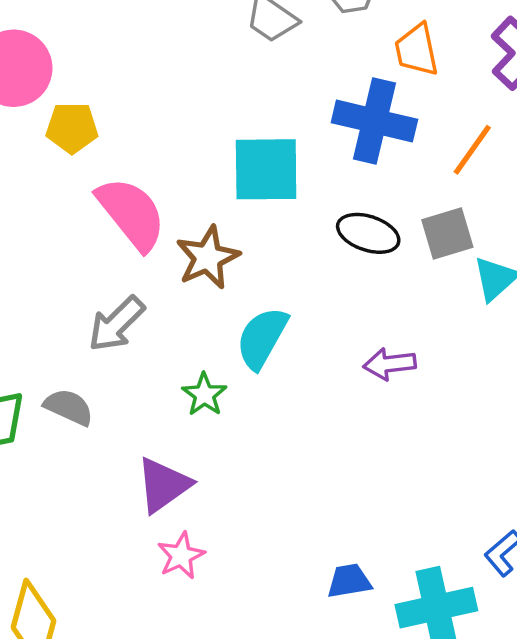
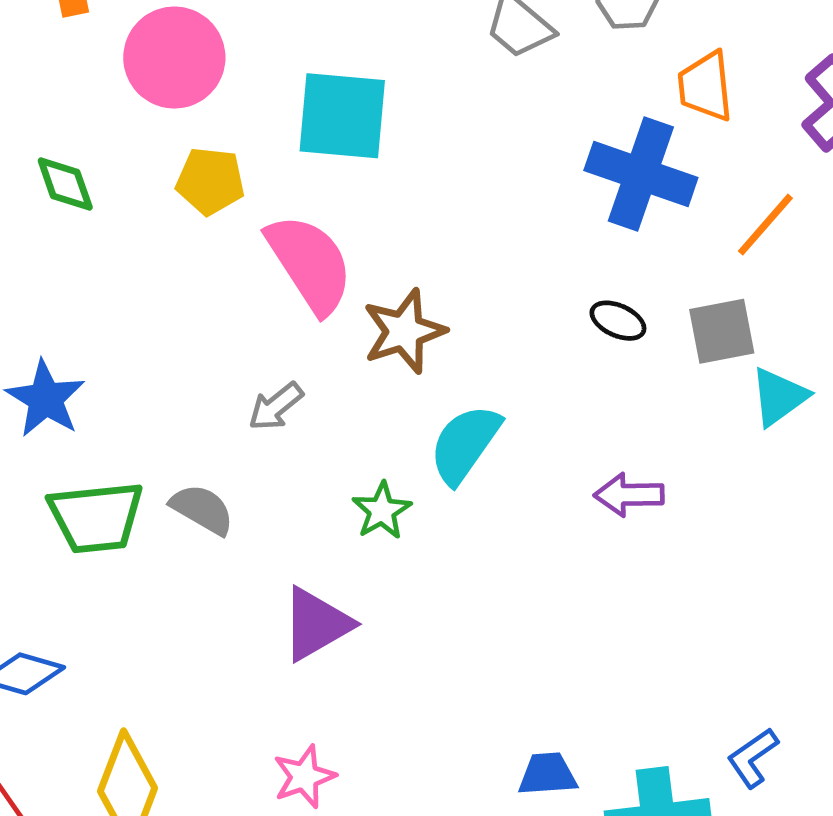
yellow pentagon: (72, 128) -> (210, 181), moved
cyan square: (266, 169) -> (342, 116), moved
black ellipse: (368, 233) -> (618, 321), size x0.7
gray arrow: (116, 324) -> (276, 406), size x0.7
pink star: (181, 556) -> (304, 777), moved

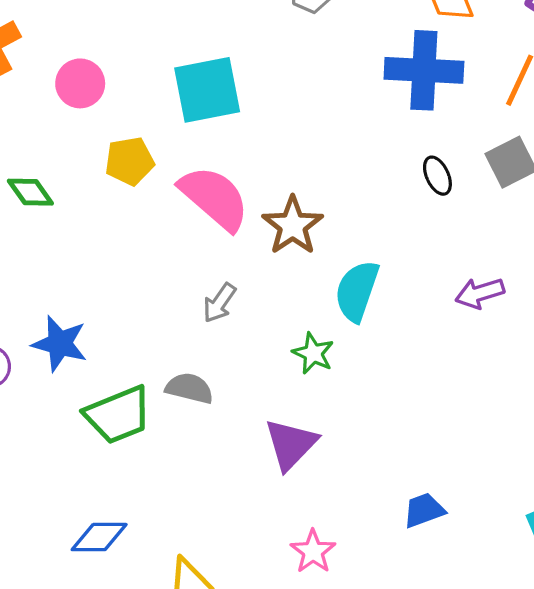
pink circle: (174, 58) -> (80, 83), size x0.7
black ellipse: (618, 321) -> (437, 176), turned 57
blue trapezoid: (547, 774) -> (424, 510), moved

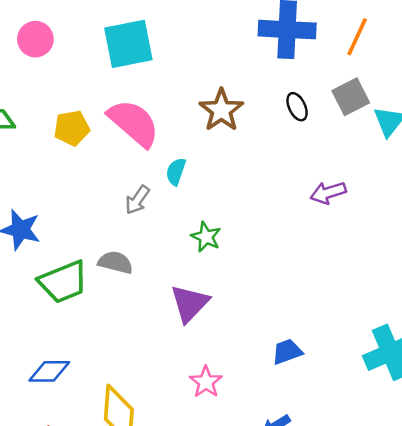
yellow pentagon: (130, 161) -> (72, 128), moved
brown star: (293, 226) -> (221, 110), moved
cyan semicircle: (357, 291) -> (176, 172), moved, size x0.6

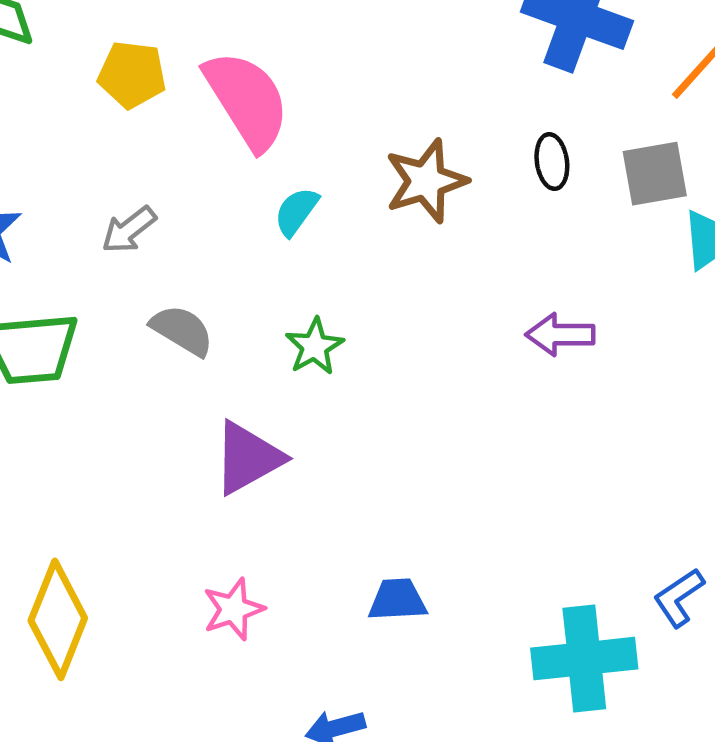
brown star: (221, 110) -> (426, 181), moved
gray arrow: (137, 200) -> (129, 230), moved
gray semicircle: (115, 262) -> (182, 330), moved

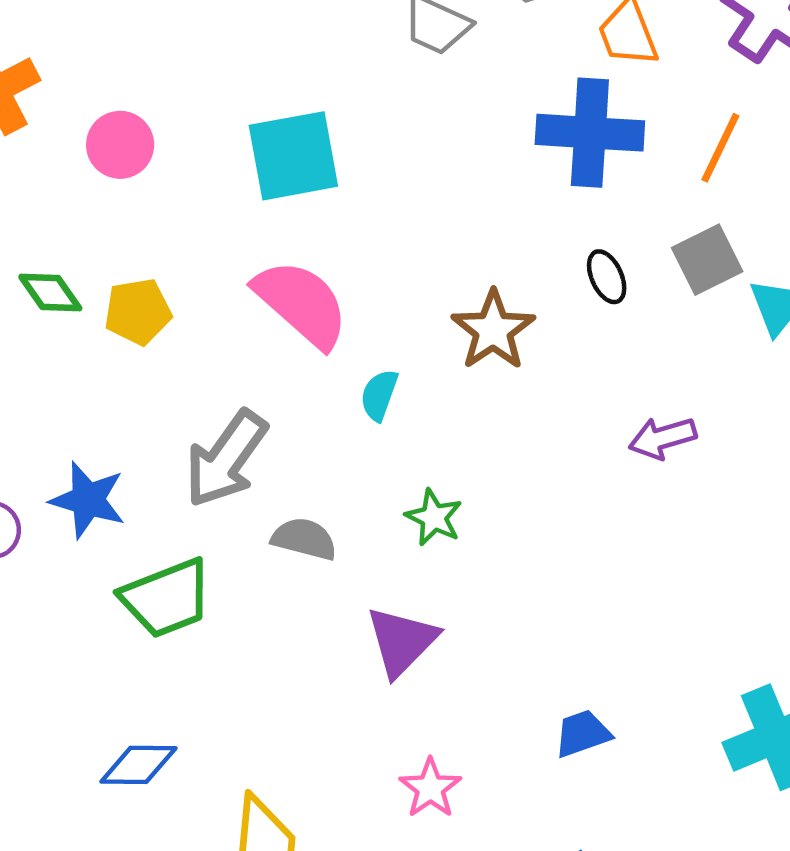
yellow pentagon: (132, 75) -> (138, 312), moved
gray arrow: (129, 230) -> (226, 459), size x1.8

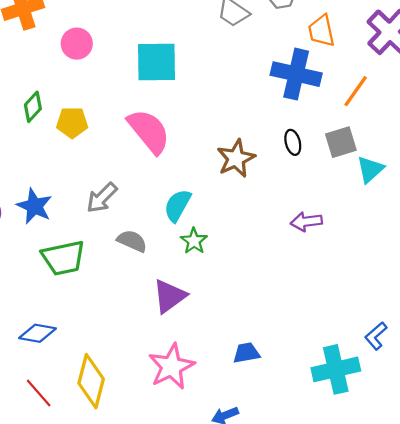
green diamond: (50, 292) -> (33, 107), turned 68
cyan semicircle: (379, 395) -> (177, 205), moved, size x1.4
gray arrow: (226, 459) -> (102, 198), size x0.7
pink star: (430, 788) -> (171, 367), size x1.6

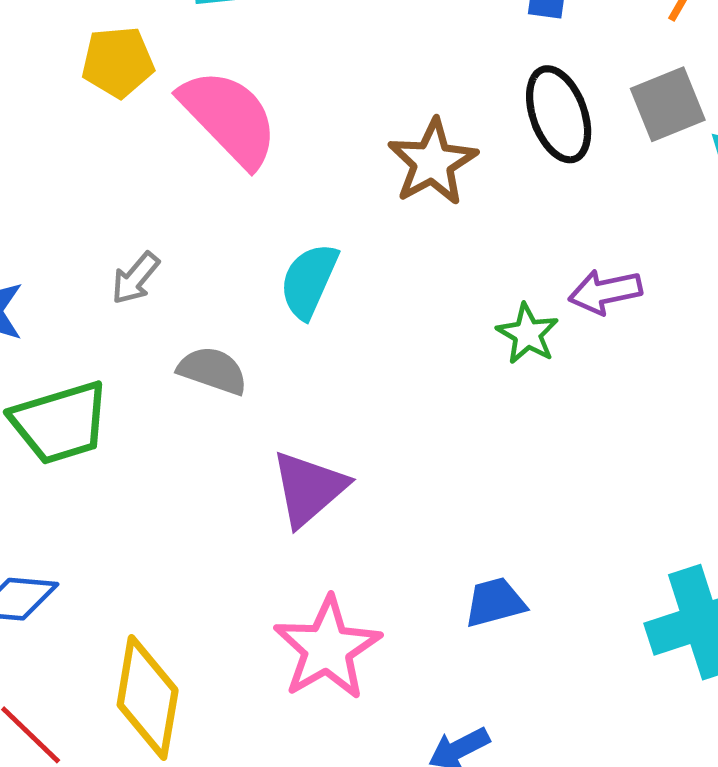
yellow pentagon: (72, 122) -> (118, 62), moved
black ellipse: (293, 142) -> (559, 114), size x1.6
gray arrow: (102, 198) -> (135, 278), size x0.7
green star: (194, 241) -> (528, 334), moved

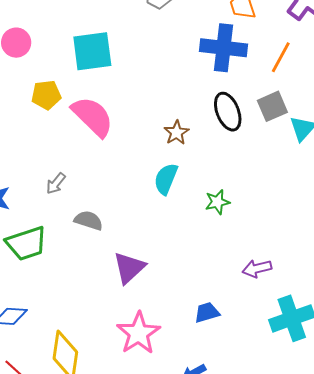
brown star: (433, 162) -> (176, 133), size x0.7
cyan semicircle: (309, 281) -> (166, 179), moved
purple arrow: (605, 292) -> (257, 269), moved
green star: (528, 334) -> (217, 202), turned 30

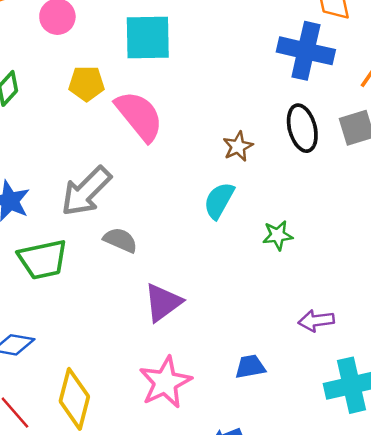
gray arrow: (56, 183) -> (86, 191), size x2.0

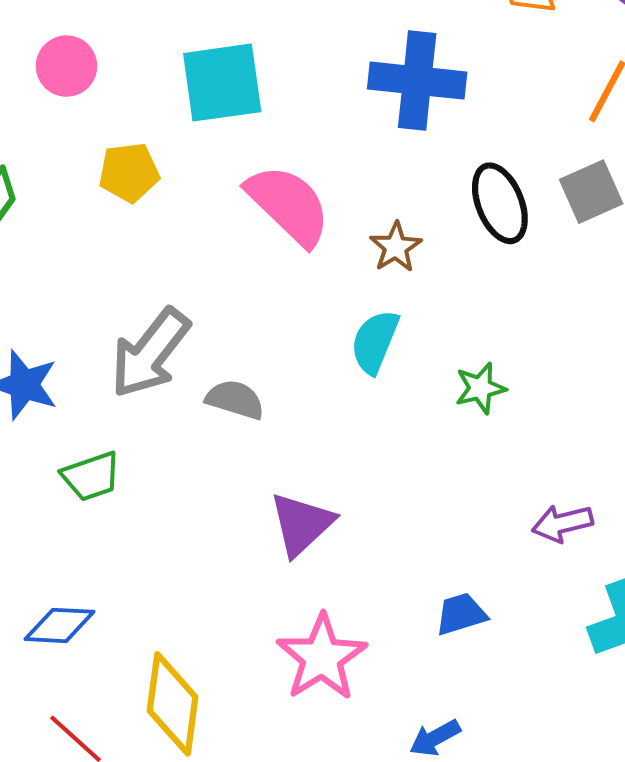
blue cross: (306, 51) -> (417, 81), moved
pink semicircle: (139, 116) -> (289, 205), moved
gray semicircle: (120, 240) -> (235, 400), moved
green trapezoid: (43, 259) -> (91, 476), size x0.7

